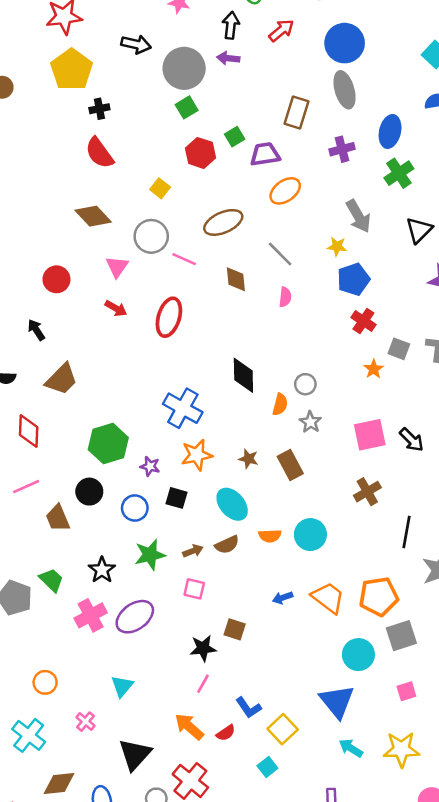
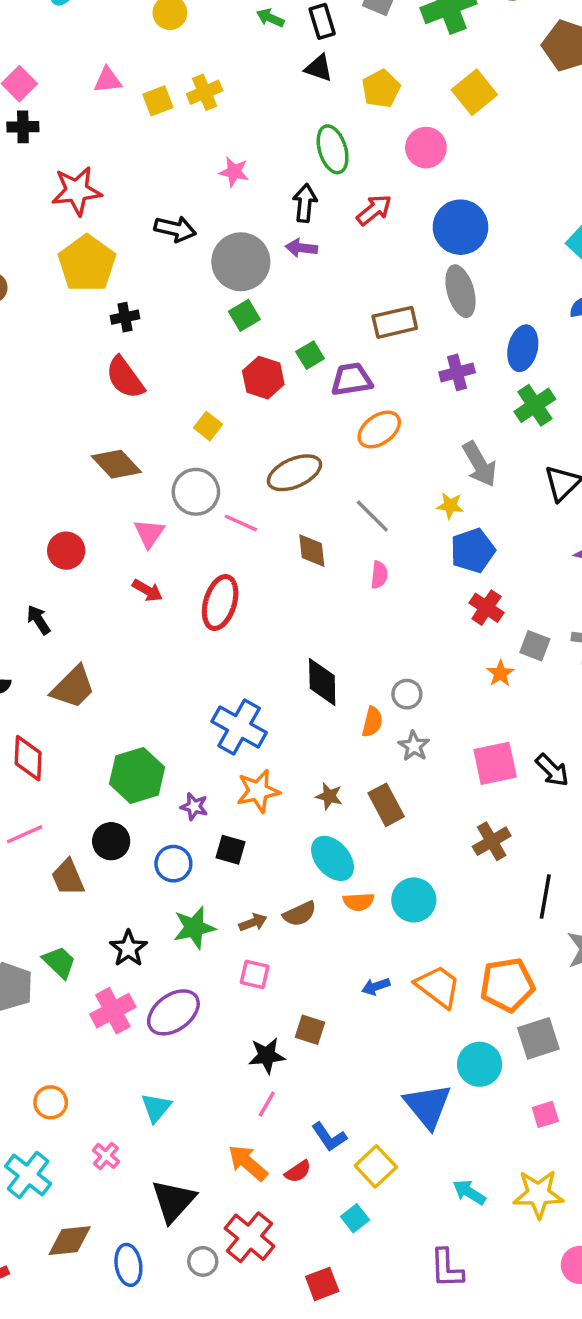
brown rectangle: (297, 113) -> (395, 322), turned 60
cyan ellipse: (232, 504) -> (333, 858), moved
blue triangle: (337, 701) -> (428, 1106), moved

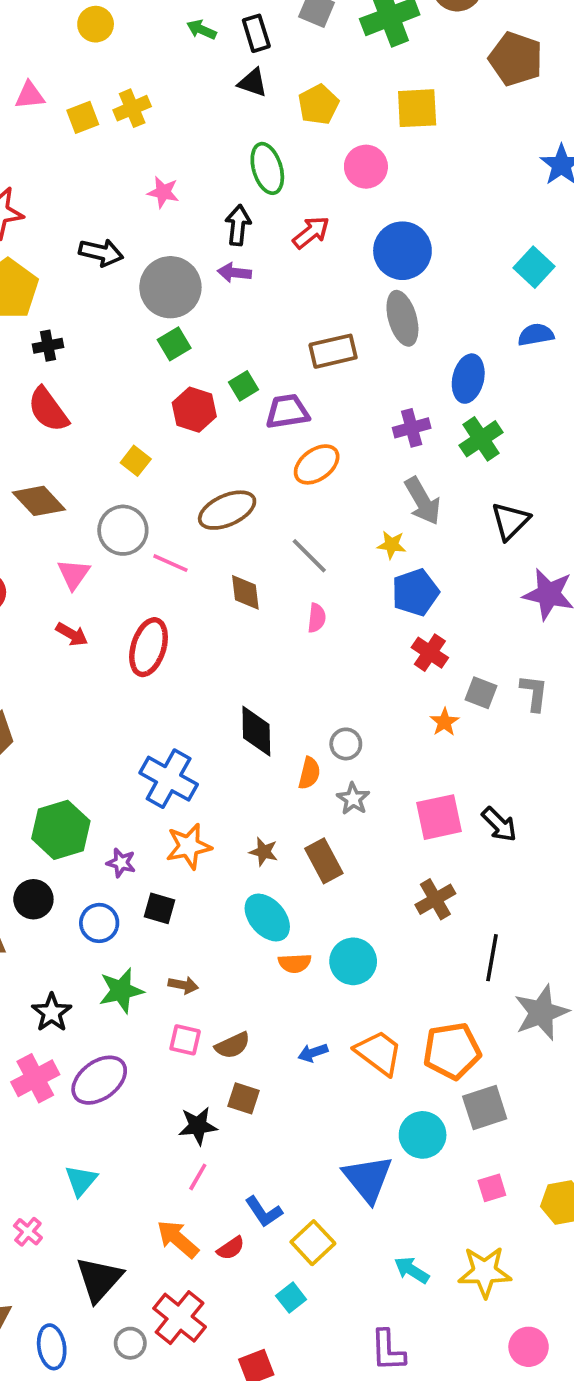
yellow square: (474, 92) -> (417, 108), turned 36
purple cross: (457, 372) -> (412, 428), moved
brown semicircle: (300, 914) -> (233, 1045), moved
brown arrow: (253, 922) -> (183, 985), turned 32

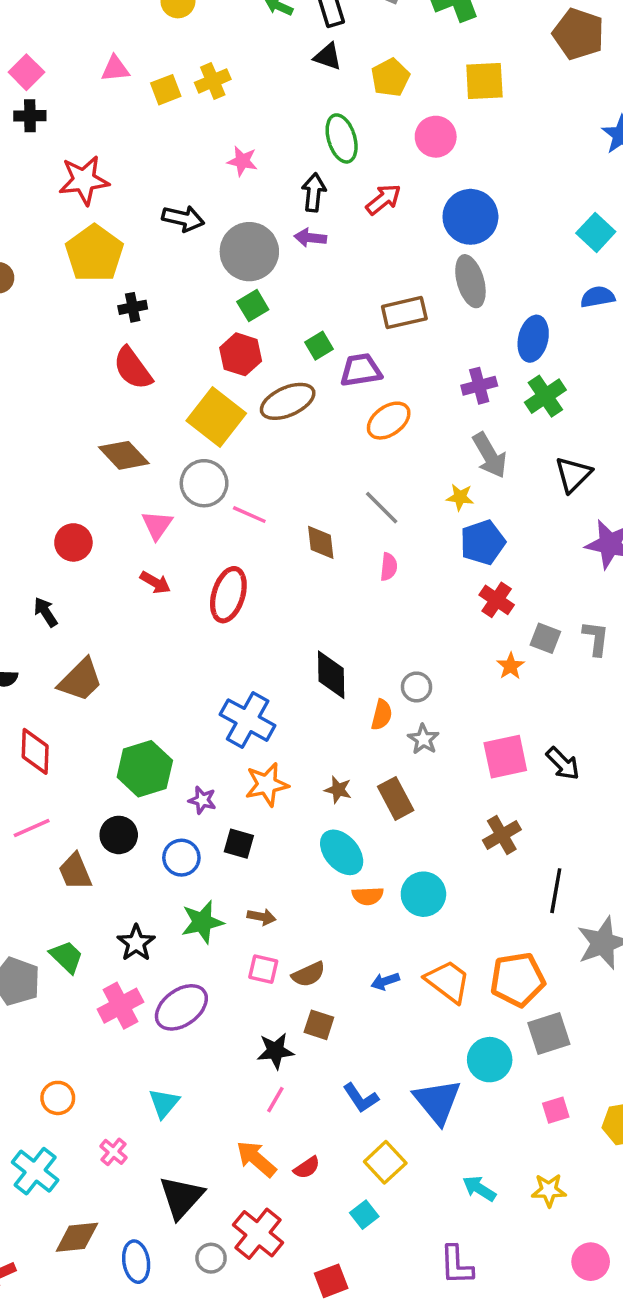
red hexagon: (194, 410) -> (241, 354), moved
yellow square: (136, 461) -> (216, 417), size x2.0
brown ellipse: (227, 510) -> (288, 401), moved
blue L-shape: (264, 1212) -> (361, 1098), moved
yellow star: (485, 1272) -> (549, 1190), size x0.7

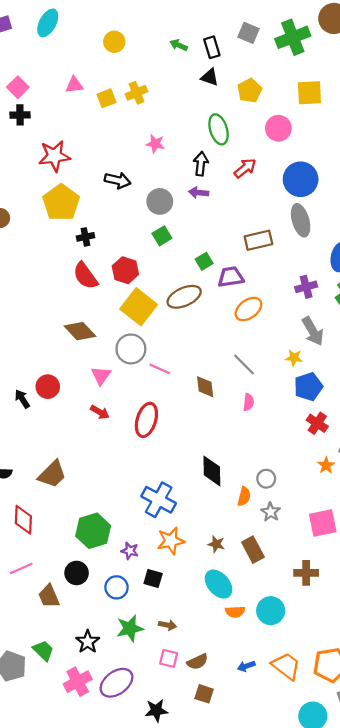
gray circle: (249, 252) -> (160, 201), size x0.7
red hexagon: (241, 354) -> (125, 270), moved
black arrow: (46, 612) -> (22, 399), moved
brown cross: (502, 835) -> (306, 573), moved, turned 30
black star: (275, 1051) -> (156, 710), moved

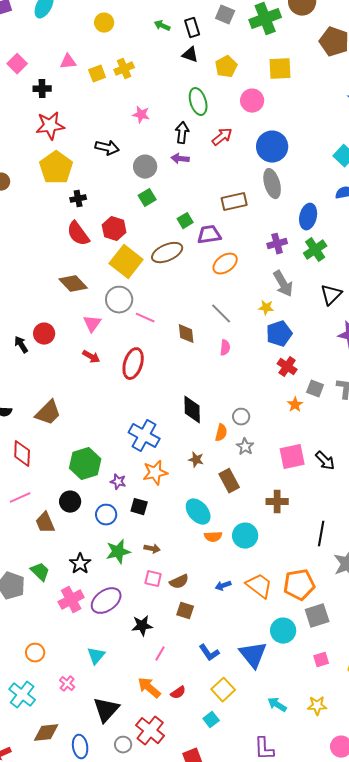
black cross: (20, 115) -> (42, 89), moved
brown star: (216, 544) -> (196, 460), moved

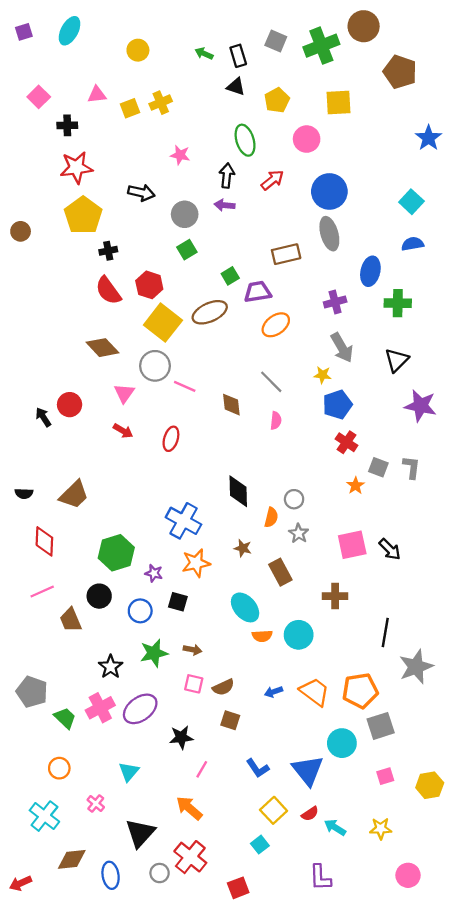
green cross: (315, 250) -> (398, 303), moved, turned 35
red ellipse: (133, 364) -> (171, 439), size x0.7
green trapezoid: (40, 572) -> (65, 718), moved
red semicircle: (178, 693) -> (310, 814), moved

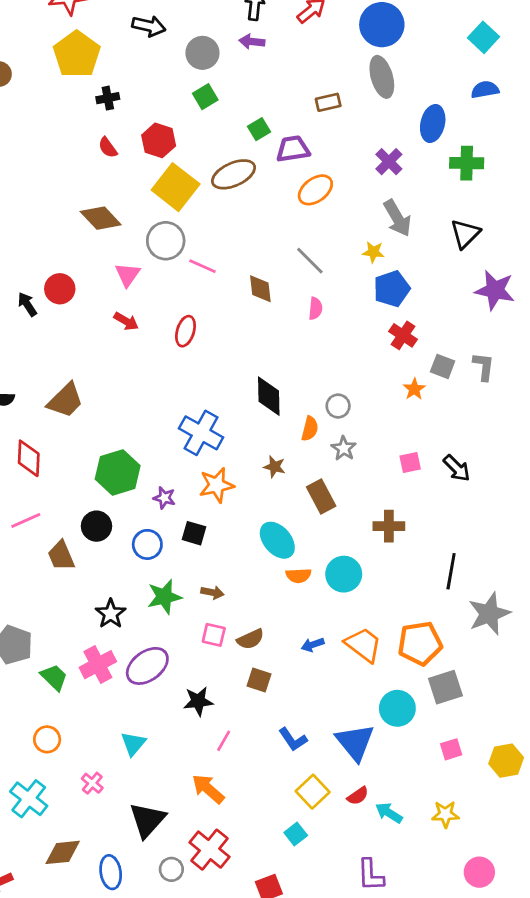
brown rectangle: (286, 254) -> (328, 102), size x0.7
red semicircle: (108, 291) -> (108, 148), size x0.6
purple cross: (335, 302) -> (389, 162), turned -30
pink square: (352, 545) -> (410, 463), size x0.6

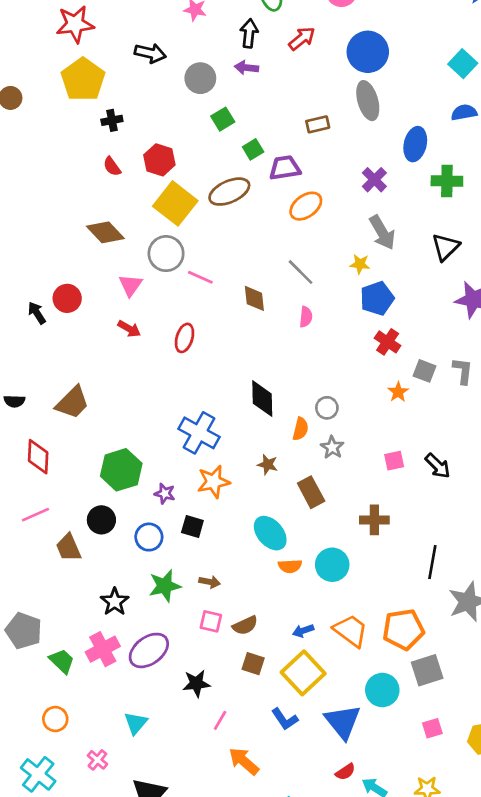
green square: (205, 97) -> (223, 119), moved
orange arrow: (208, 789) -> (244, 761), moved
yellow square: (313, 792) -> (303, 673), moved, size x1.4

